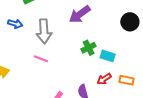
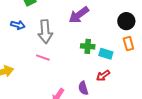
green cross: (89, 48) -> (88, 46), turned 32
orange rectangle: (126, 80) -> (128, 44), moved, turned 64

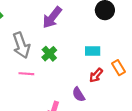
orange rectangle: (128, 44) -> (118, 68), moved
green cross: (88, 46) -> (49, 54), moved, turned -32

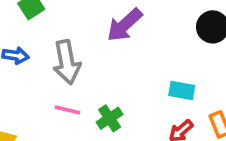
green cross: (49, 54) -> (110, 118), moved

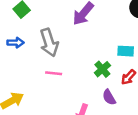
green cross: (110, 118) -> (102, 69), moved

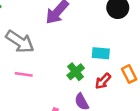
gray arrow: (49, 43) -> (20, 42), turned -40

